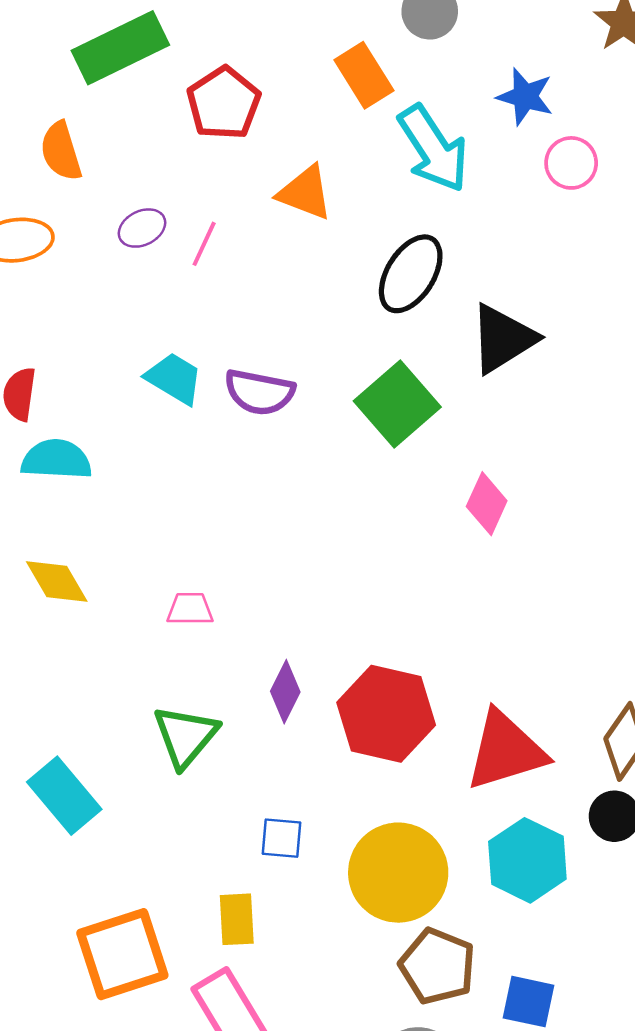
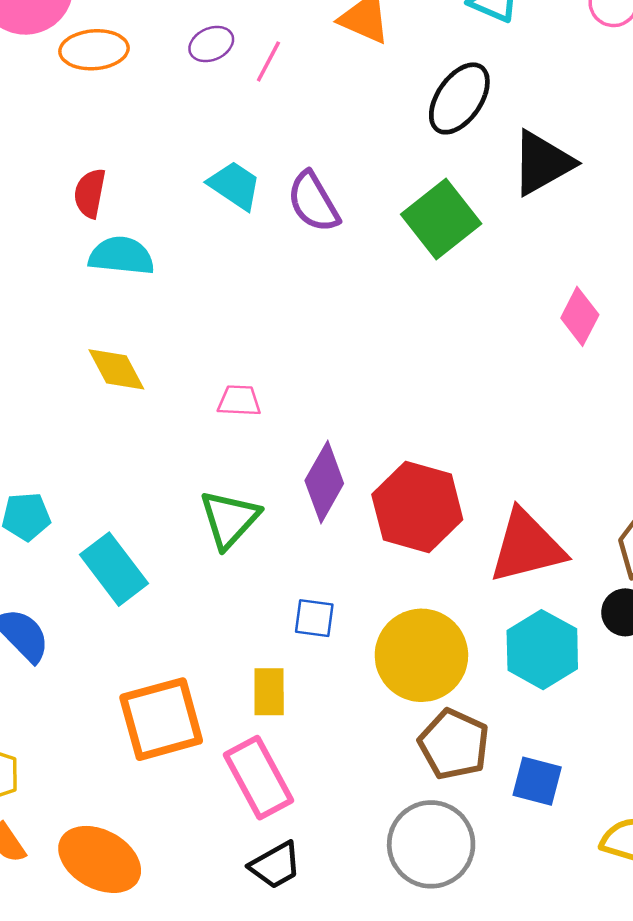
purple semicircle: (259, 392) -> (313, 202), turned 46
pink diamond: (487, 504) -> (580, 316), moved
purple diamond: (285, 692) -> (324, 482), size x1.4

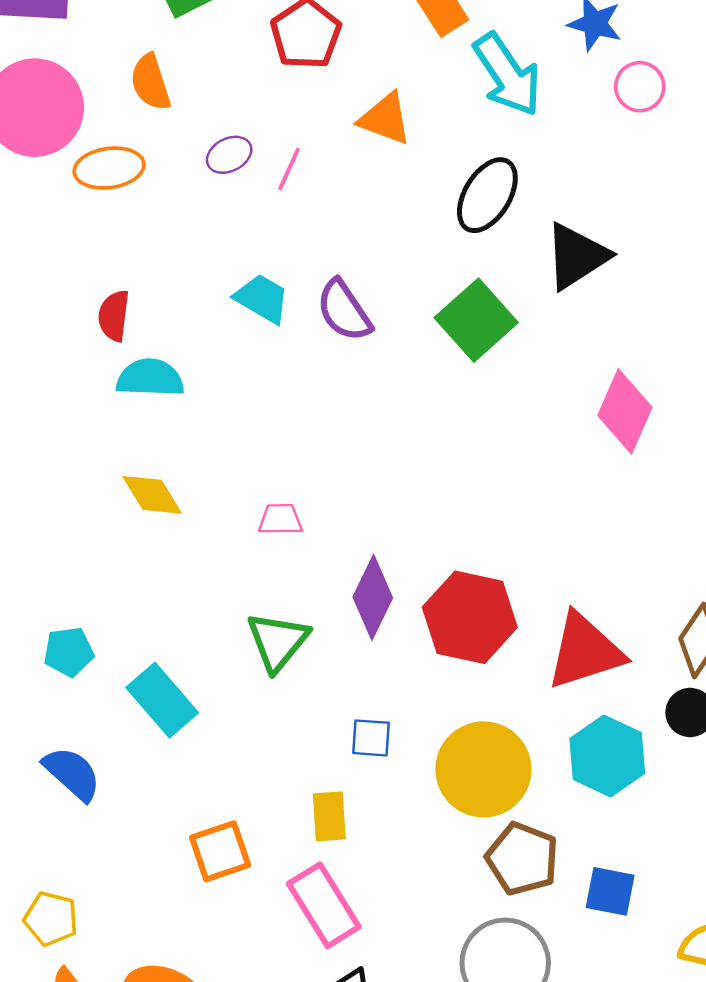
pink diamond: (580, 316) -> (625, 411), size x1.4
orange square: (161, 719) -> (220, 851), size x0.7

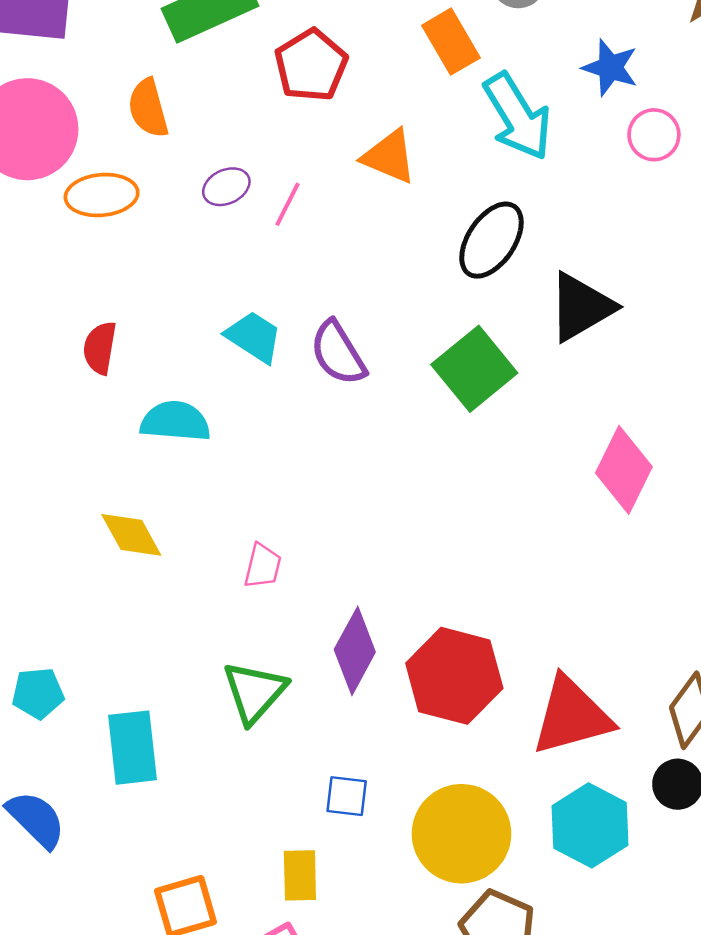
cyan semicircle: (150, 378) -> (175, 421), moved
pink trapezoid: (280, 519) -> (263, 566), turned 102
cyan rectangle: (162, 700) -> (132, 748), turned 32

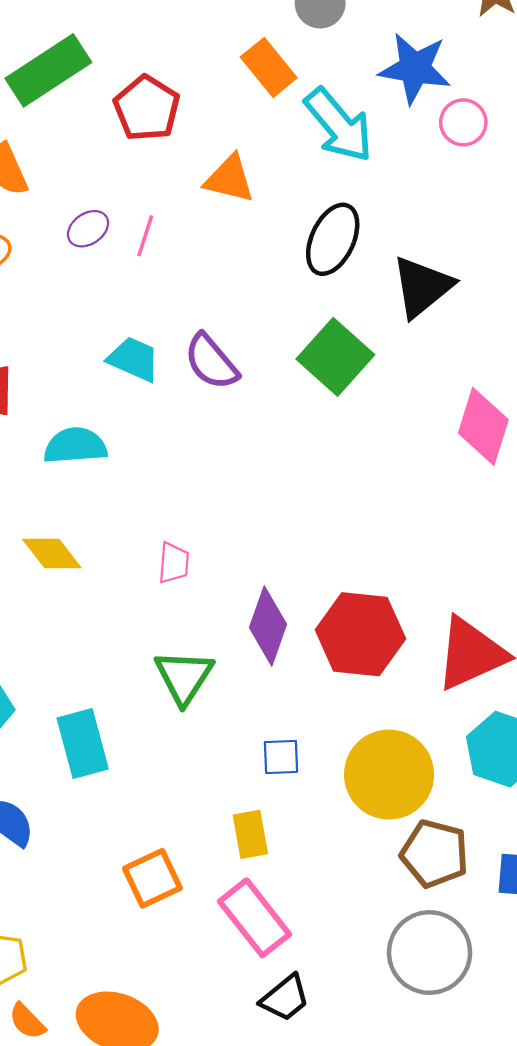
blue star: (610, 68) -> (415, 68), size x1.4

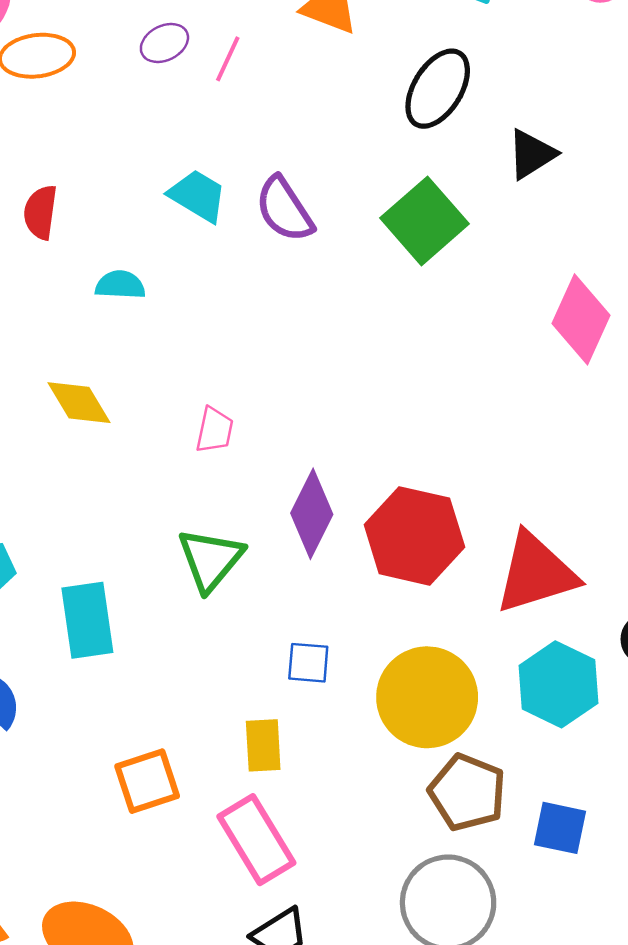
black triangle: (422, 287) -> (532, 154), size x0.7
cyan semicircle: (75, 446) -> (120, 285), size x0.7

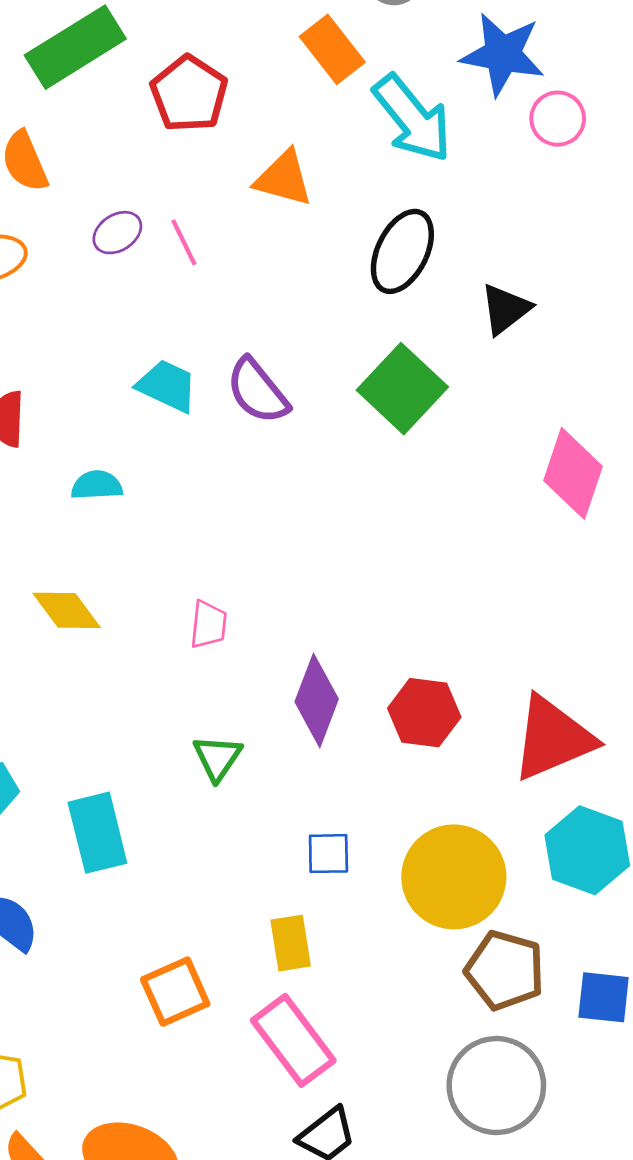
pink line: (228, 59) -> (184, 242), turned -45
red hexagon: (414, 536) -> (424, 713), size x0.7
green triangle: (210, 559) -> (217, 758), size x0.7

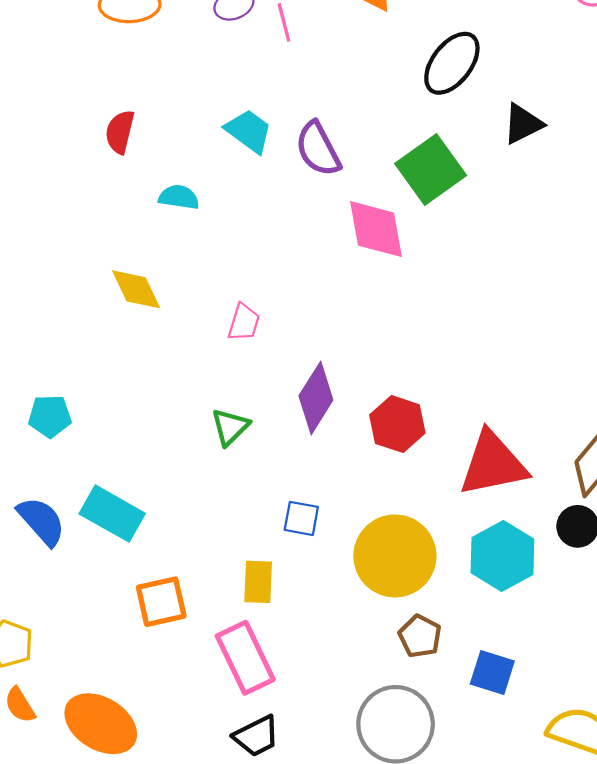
pink diamond: (573, 473) -> (376, 229), moved, turned -40
cyan rectangle: (97, 833) -> (112, 514), moved, turned -58
brown pentagon: (505, 970) -> (420, 636), size x0.7

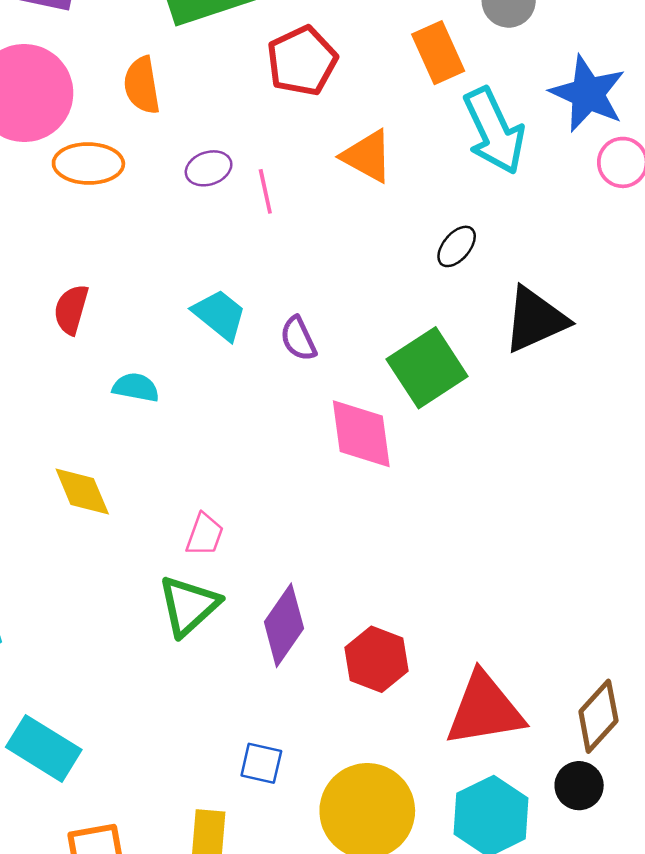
black ellipse: (452, 63) -> (457, 246), size x0.6
black triangle: (523, 124) -> (535, 320), size x1.4
purple semicircle: (318, 149) -> (298, 339), size x0.7
green triangle: (230, 427) -> (189, 606), moved, size x1.4

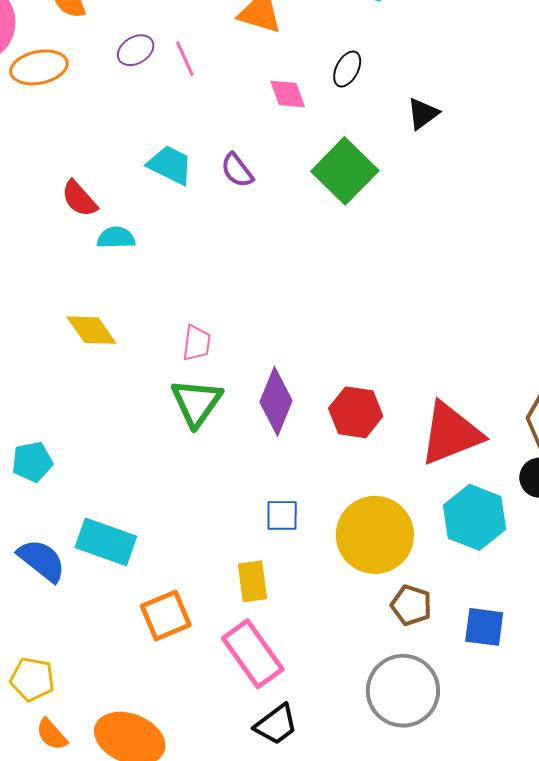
red semicircle: (71, 309) -> (79, 199), moved, turned -45
black triangle: (535, 320) -> (423, 114), size x0.6
pink diamond: (361, 434) -> (288, 94), moved, size x0.6

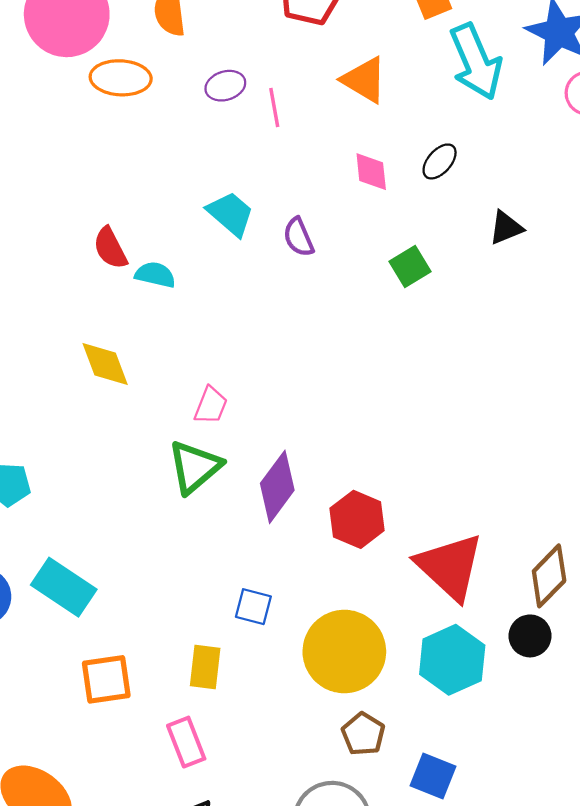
green square: (345, 171) -> (410, 266), size x0.6
red semicircle: (79, 199) -> (110, 248), moved
red triangle: (451, 434) -> (450, 567), turned 50
pink rectangle: (253, 654) -> (186, 742), size x0.7

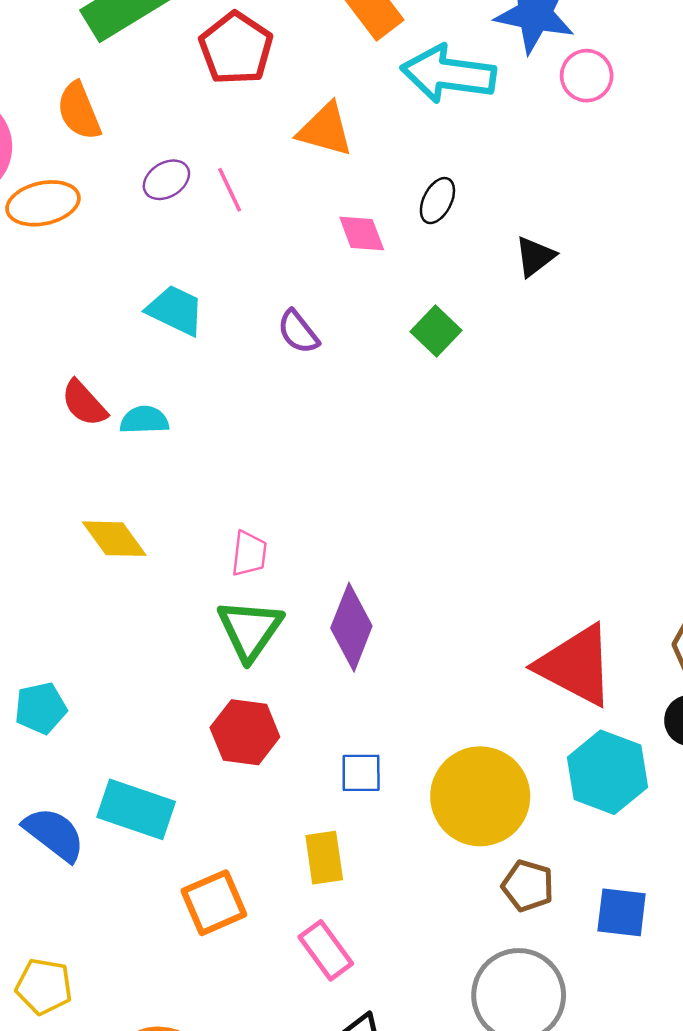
cyan arrow: (476, 62) -> (448, 74), turned 136
cyan trapezoid: (230, 214) -> (175, 310), moved
red hexagon: (357, 519) -> (245, 732), moved

